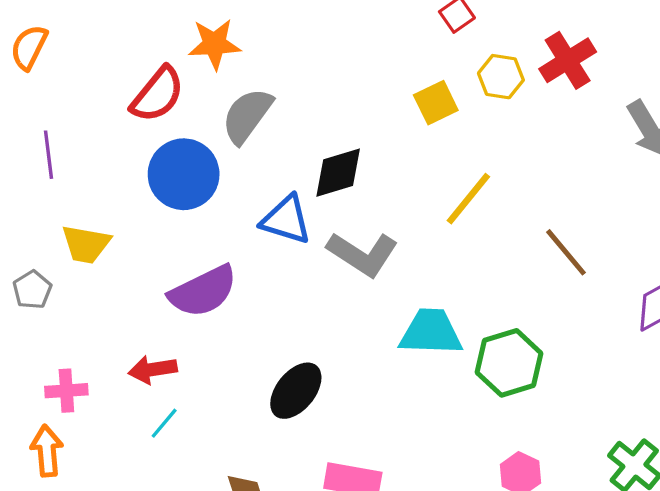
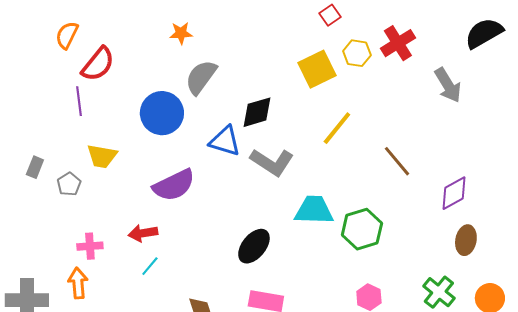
orange star: (214, 44) -> (181, 33), size x0.7
red semicircle: (158, 94) -> (98, 64), moved
yellow square: (436, 103) -> (317, 69), size x1.4
black ellipse: (296, 391) -> (254, 246), moved

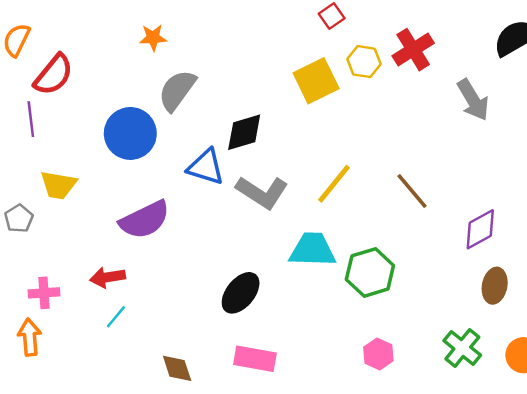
yellow line: (337, 128) -> (334, 184), moved

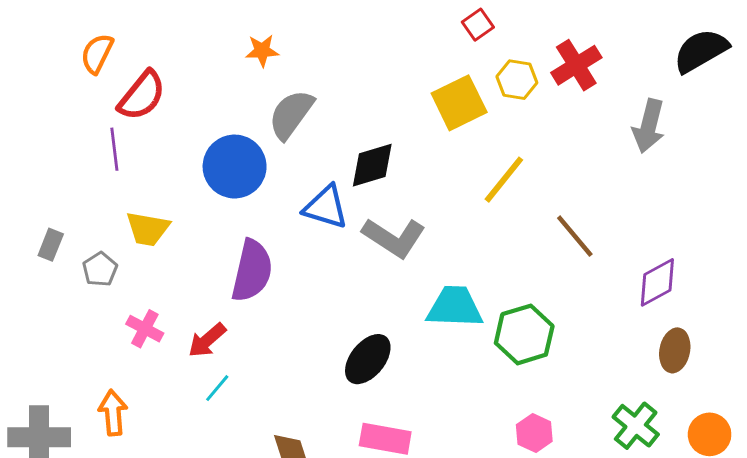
gray arrow: (473, 100) -> (649, 126), turned 45
yellow line: (334, 184) -> (504, 180), moved
purple semicircle: (145, 220) -> (252, 271), turned -51
red arrow: (108, 277) -> (207, 340), turned -32
pink cross: (44, 293) -> (145, 329), moved, turned 32

